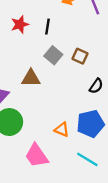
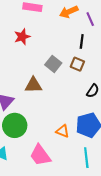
black line: (47, 27) -> (82, 41), moved
cyan line: (87, 159) -> (86, 158), turned 54

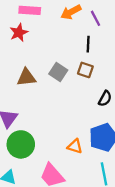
red star: (22, 37) -> (19, 33), moved
brown triangle: (33, 85) -> (26, 77), moved

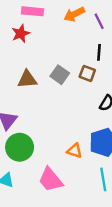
black line: (88, 44) -> (99, 52), moved

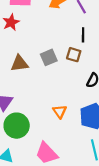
gray square: (60, 75) -> (49, 57), turned 35
orange triangle: (74, 151) -> (60, 112), moved, turned 40

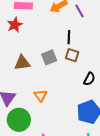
black line: (83, 35) -> (69, 37), moved
orange triangle: (60, 112) -> (41, 96), moved

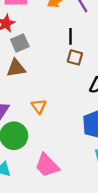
gray square: (49, 57) -> (20, 43), moved

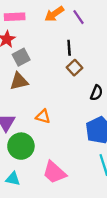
brown square: (75, 57) -> (75, 68), turned 35
orange triangle: (39, 106) -> (43, 116), turned -35

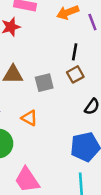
gray square: (21, 57) -> (44, 83), moved

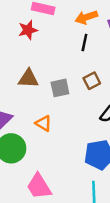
black line: (75, 52) -> (84, 42), moved

